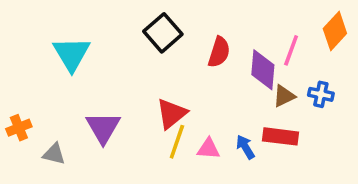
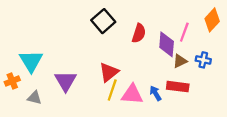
cyan triangle: (72, 54) -> (31, 61), moved
pink triangle: (208, 149) -> (132, 94), size x1.5

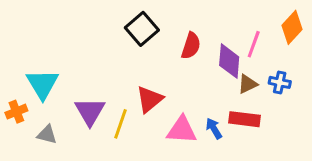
yellow line: (112, 90) -> (120, 124), moved

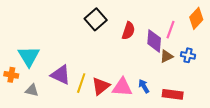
red triangle: (150, 99) -> (101, 86), moved
orange cross: (16, 112) -> (11, 75), turned 32
purple triangle: (90, 112) -> (61, 75), turned -35
red rectangle: (244, 119) -> (173, 94), moved

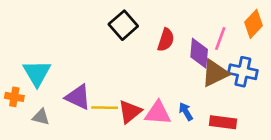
blue cross: (188, 55) -> (243, 72), size x1.5
brown triangle: (166, 56) -> (215, 73), size x1.6
yellow line: (81, 83) -> (105, 108), turned 72

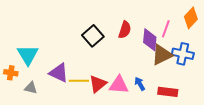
black square: (123, 25) -> (93, 36), moved

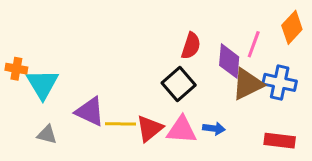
black square: (93, 36) -> (179, 84), moved
orange cross: (11, 73) -> (16, 69), moved
blue arrow: (140, 84) -> (214, 128), turned 128
red rectangle: (168, 92) -> (280, 141), moved

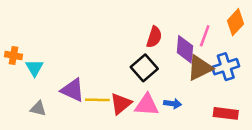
blue cross: (280, 82) -> (226, 67), turned -30
cyan triangle: (42, 84) -> (34, 68), size x0.7

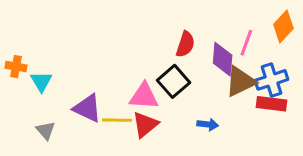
pink triangle: (147, 105) -> (144, 96), moved
gray triangle: (38, 109) -> (46, 130), turned 35
red rectangle: (226, 113) -> (272, 104), moved

